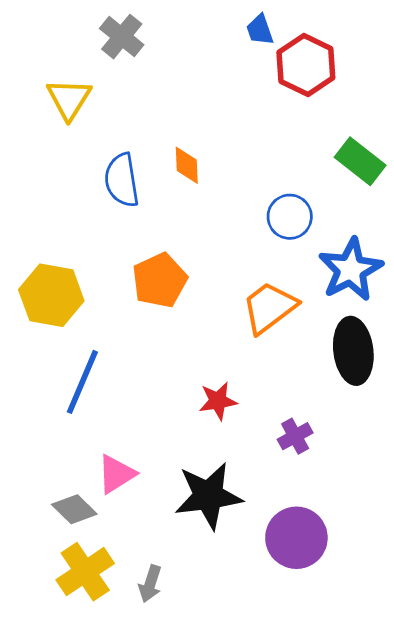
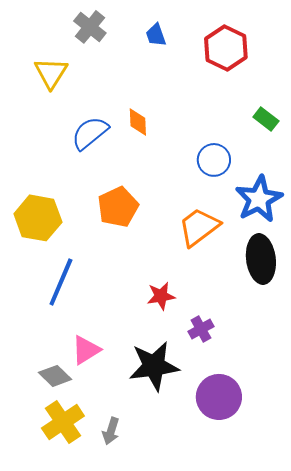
blue trapezoid: (260, 30) -> (156, 35), moved
green rectangle: (360, 161) -> (266, 119), size x0.7
blue semicircle: (122, 180) -> (90, 133), turned 60
purple cross: (295, 436) -> (201, 329), moved

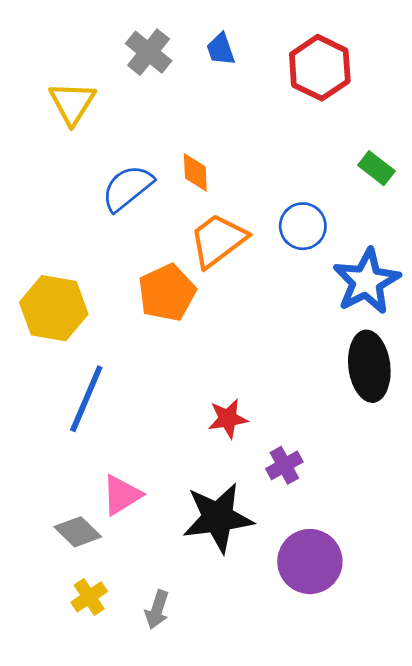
gray cross: (90, 27) -> (149, 52), moved
orange trapezoid: (199, 227) -> (218, 240), moved
yellow cross: (63, 422) -> (89, 597), size x0.6

